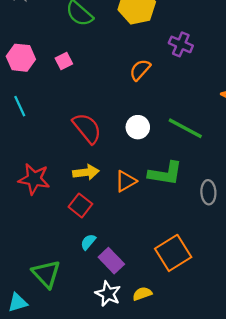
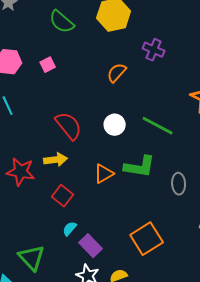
yellow arrow: (86, 172) -> (56, 160), moved

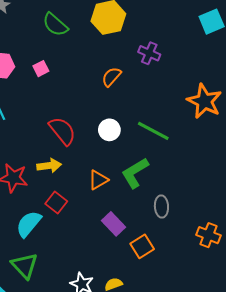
green L-shape: (140, 167) -> (135, 173), turned 140
gray ellipse: (179, 184) -> (161, 206), moved
cyan semicircle: (70, 229) -> (29, 224), moved, size x1.8
orange square: (147, 239) -> (142, 246), size x0.7
purple rectangle: (91, 246) -> (113, 224), moved

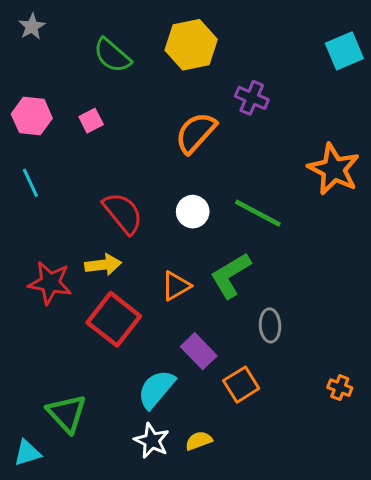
orange semicircle: (111, 77) -> (196, 133), size x1.4
red square: (56, 202) -> (114, 319), size x1.6
cyan semicircle: (29, 224) -> (156, 389), moved
orange cross: (208, 235) -> (340, 388), moved, size x0.7

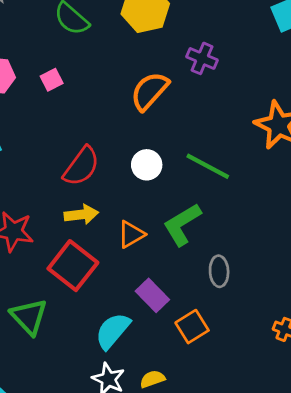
red semicircle: (123, 213) -> (81, 166), turned 75
yellow arrow: (103, 265) -> (81, 214), moved
green triangle: (67, 413) -> (29, 317), moved

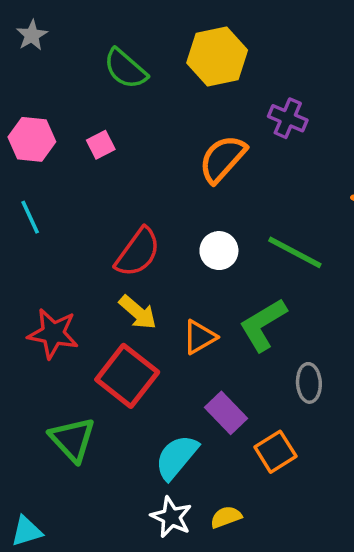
yellow arrow: (81, 214) -> (138, 312), turned 48

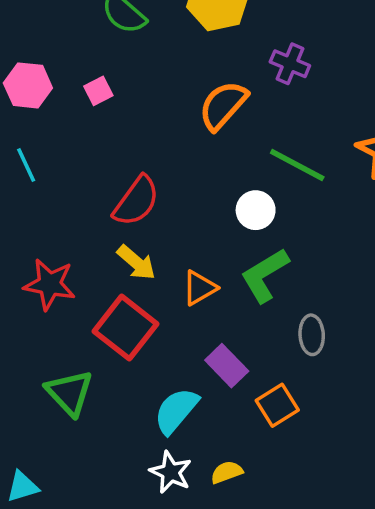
white circle: (219, 251) -> (256, 210), moved
green line: (295, 252) -> (297, 165), moved

